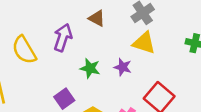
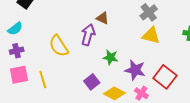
brown triangle: (97, 18) -> (103, 18), moved
purple star: (123, 67) -> (135, 70), moved, size x1.5

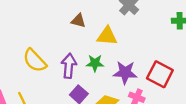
purple arrow: (88, 35) -> (69, 66), moved
yellow triangle: (151, 35) -> (107, 36), moved

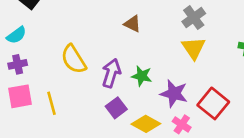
yellow triangle: (107, 36) -> (193, 48), moved, turned 40

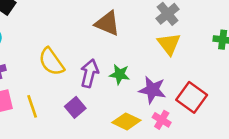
brown triangle: (132, 24) -> (107, 23), size x1.5
purple square: (116, 108) -> (75, 107), moved

